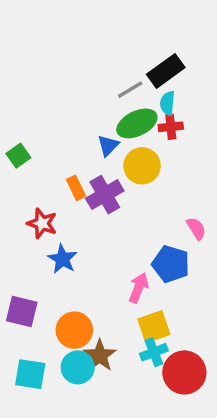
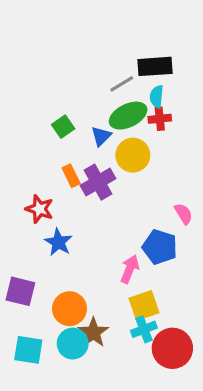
black rectangle: (166, 71) -> (155, 66), turned 32
green square: (18, 156) -> (63, 127), moved

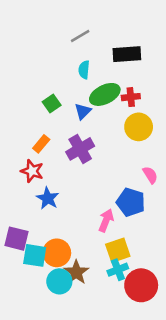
gray line: (122, 84) -> (80, 36), moved
cyan semicircle: (157, 97) -> (84, 70), moved
yellow circle: (133, 155) -> (139, 127), moved
orange rectangle: (71, 176) -> (41, 144), moved, turned 66
cyan square: (28, 350) -> (35, 255), moved

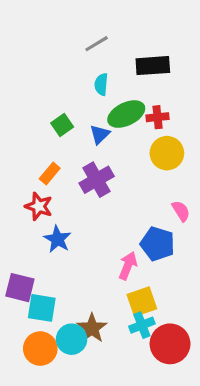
orange circle: (57, 253) -> (40, 349), moved

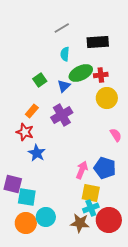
blue pentagon: (158, 244) -> (105, 168), moved
yellow square: (142, 302) -> (91, 193), turned 30
brown star: (92, 328) -> (80, 223), moved, turned -30

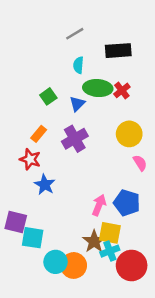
green ellipse: (81, 73) -> (98, 88), turned 30
red cross: (101, 75) -> (122, 90), turned -32
yellow circle: (107, 98) -> (129, 134), moved
orange circle: (26, 223) -> (74, 265), moved
brown star: (80, 223) -> (94, 241), moved, turned 30

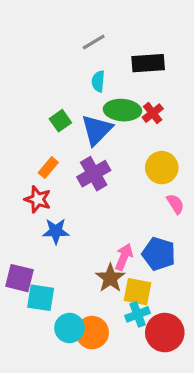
blue triangle: (77, 104) -> (97, 130), size x1.6
blue star: (45, 185) -> (56, 231), turned -30
brown star: (94, 241) -> (110, 278), moved

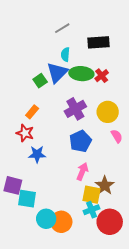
blue triangle: (97, 130) -> (57, 73), moved
purple cross: (94, 174) -> (75, 109), moved
blue pentagon: (159, 254) -> (80, 141), moved, turned 30
brown star: (110, 278) -> (105, 185), moved

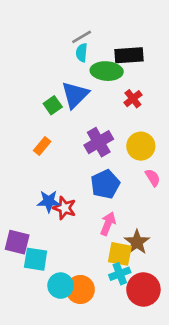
cyan semicircle: (65, 54) -> (82, 53), moved
green ellipse: (81, 74) -> (107, 71), moved
red star: (25, 133) -> (64, 208), moved

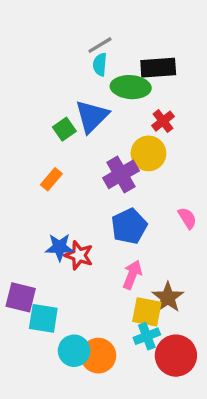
yellow circle: (141, 146) -> (148, 153), moved

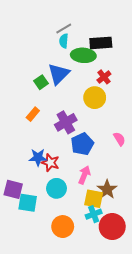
purple cross: (121, 174) -> (66, 122), moved
cyan circle: (74, 351) -> (57, 188), moved

